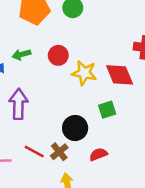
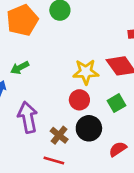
red circle: (58, 55) -> (79, 100), moved
brown cross: (59, 152) -> (59, 135), moved

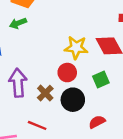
green arrow: (20, 68) -> (18, 23), moved
brown cross: (59, 135) -> (45, 93), moved

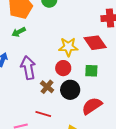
green square: (101, 80) -> (91, 71), turned 32
purple arrow: (18, 83) -> (28, 68), moved
red semicircle: (97, 122) -> (92, 106), size x1.5

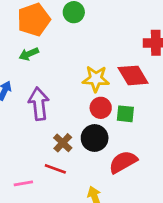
red circle: (63, 68) -> (101, 108), moved
brown cross: (47, 87) -> (63, 143), moved

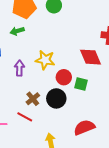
yellow star: (96, 79) -> (45, 60), moved
purple arrow: (39, 104) -> (19, 68), size x0.7
red semicircle: (123, 162) -> (84, 127), moved

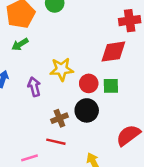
red diamond: (90, 57) -> (113, 52), turned -60
brown cross: (33, 99) -> (59, 118), turned 32

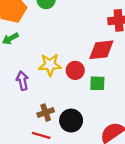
red circle: (89, 83) -> (75, 70), moved
black circle: (87, 110) -> (71, 121), moved

